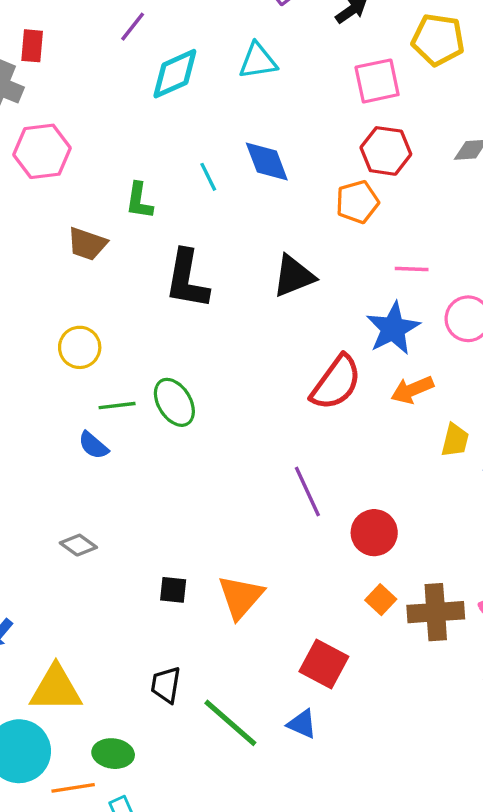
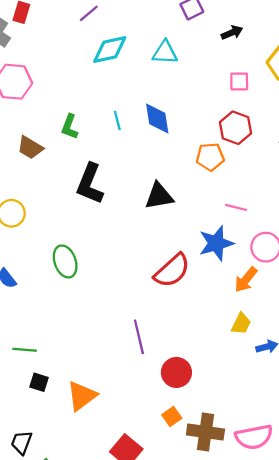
pink square: (377, 81) -> (239, 81), size x0.7
orange arrow: (412, 390) -> (246, 280), moved, turned -40
green line: (117, 406) -> (25, 350), moved

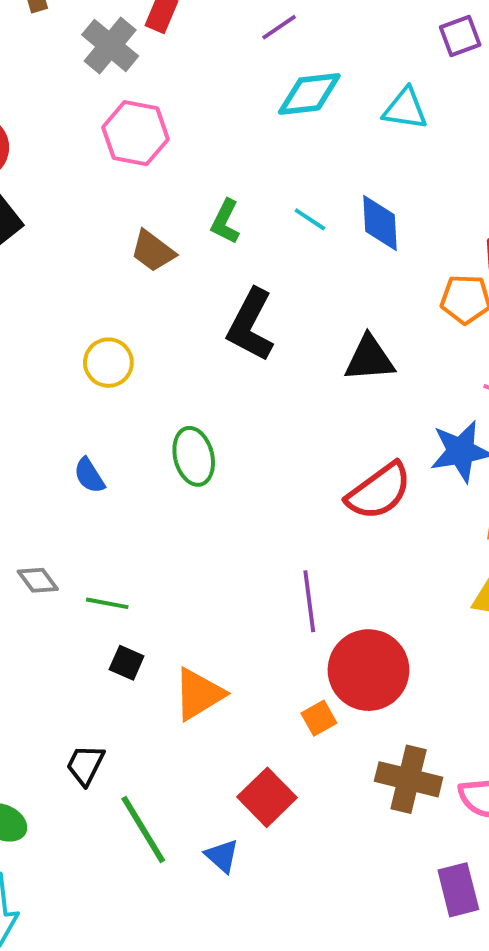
cyan line: (117, 121) -> (310, 219), turned -48
red circle: (176, 372) -> (369, 670), size x1.5
orange square: (172, 417) -> (319, 718), moved

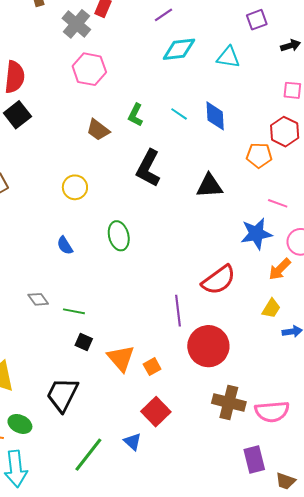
red semicircle: (379, 491) -> (219, 280), moved
orange triangle: (199, 694) -> (121, 358), turned -40
orange square: (319, 718) -> (152, 367), moved
black trapezoid: (85, 765) -> (62, 395), size x1.6
green line: (143, 830) -> (88, 455), moved, turned 69

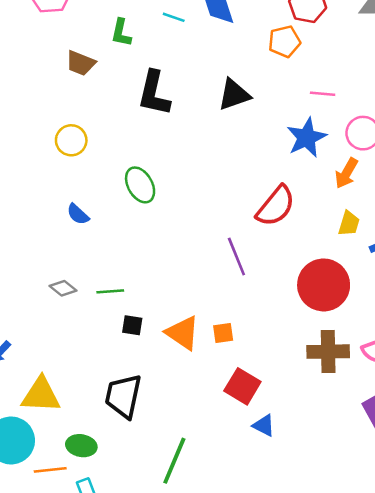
red circle: (208, 346) -> (324, 285), moved
orange square: (152, 367) -> (223, 333), turned 36
blue triangle: (133, 442) -> (264, 425), moved

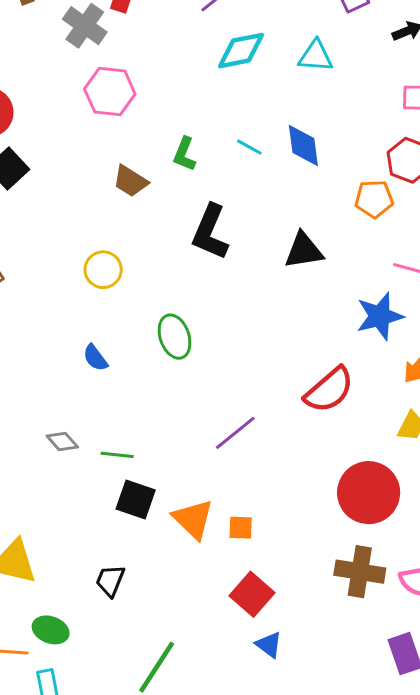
purple line: (236, 257) -> (235, 433), moved, turned 63
black square: (132, 325) -> (136, 499), size x1.5
black trapezoid: (123, 396) -> (110, 581), size x0.6

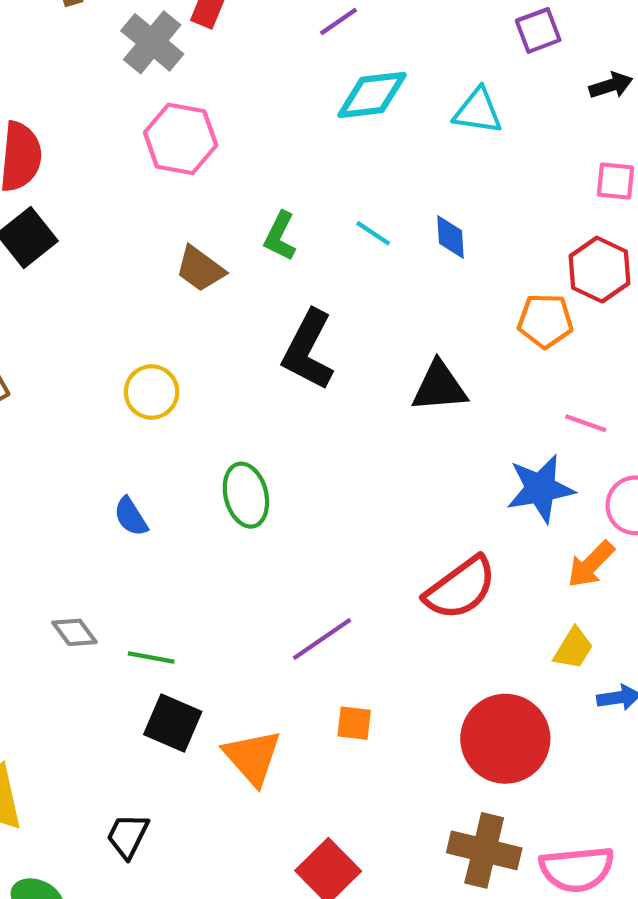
blue diamond: (303, 146) -> (450, 237), size x0.7
orange square: (241, 528) -> (354, 723), moved

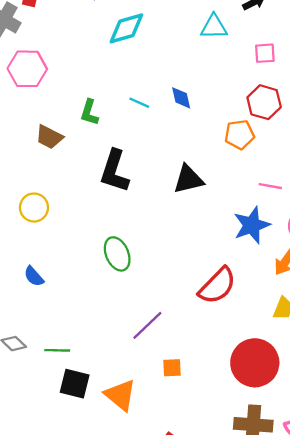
cyan triangle: (478, 111) -> (214, 27), moved
green ellipse: (246, 495) -> (117, 254), moved

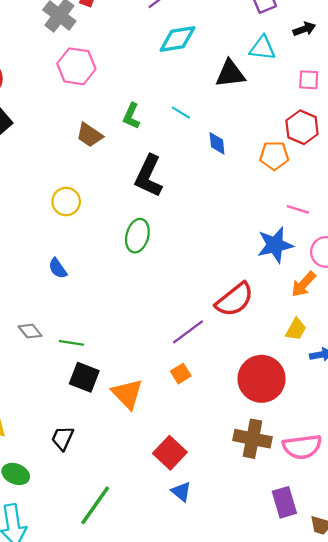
blue diamond: (181, 98) -> (217, 143), moved
black triangle: (188, 179) -> (230, 74), moved
green ellipse: (117, 254) -> (137, 236), moved, turned 32
purple line: (147, 325) -> (188, 332), moved
orange square: (172, 368) -> (181, 374), turned -36

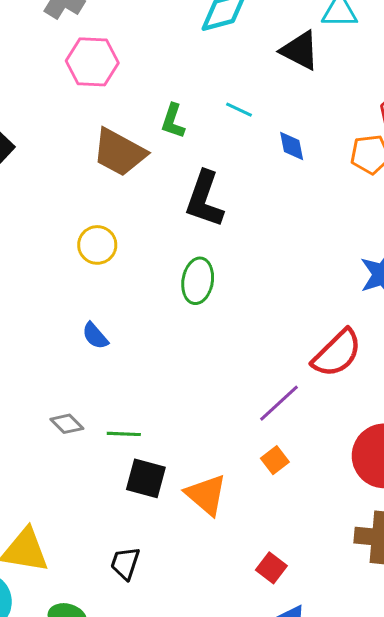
black triangle: (230, 74) -> (300, 50), turned 40
brown trapezoid: (89, 135) -> (119, 152), size x1.5
red square: (170, 453) -> (271, 568), size x0.7

